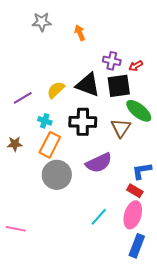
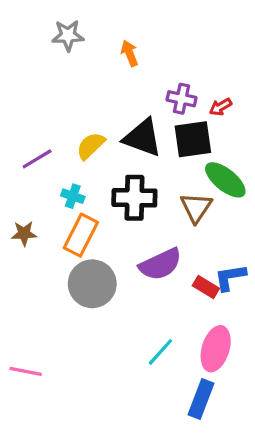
red rectangle: (135, 191) -> (206, 287), moved
blue rectangle: (137, 246) -> (201, 399), moved

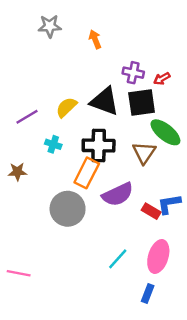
orange rectangle: (81, 235) -> (87, 173), moved
blue rectangle: (201, 399) -> (148, 294), size x0.7

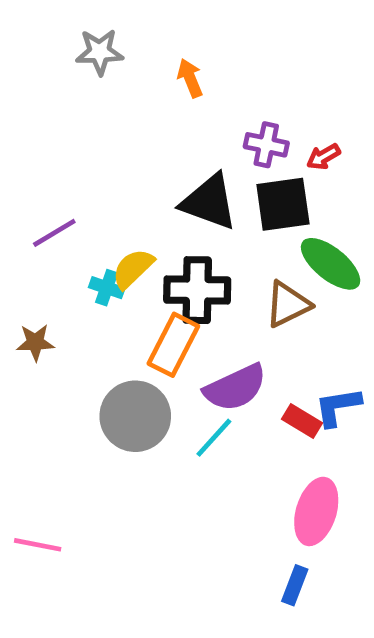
yellow semicircle: (66, 107) -> (133, 269), moved
brown triangle: (144, 153) -> (288, 304), turned 30
cyan line: (118, 259) -> (214, 438), moved

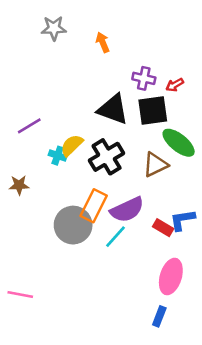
black cross: (197, 290) -> (107, 157), turned -32
orange rectangle: (173, 345) -> (94, 206), moved

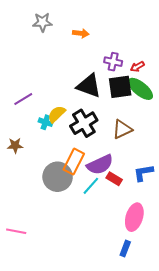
orange arrow: (103, 42) -> (81, 33), turned 119
green ellipse: (179, 143) -> (140, 89), moved
red rectangle: (163, 228) -> (114, 179), moved

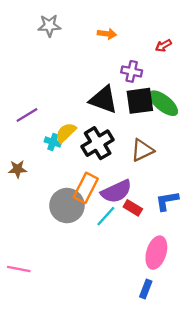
orange arrow: (81, 33) -> (107, 34), moved
red arrow: (137, 67) -> (163, 46), moved

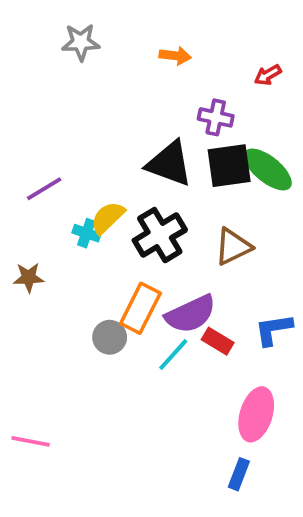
gray circle: (67, 206) -> (110, 337), size x0.6

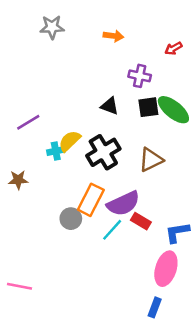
black triangle: (169, 164) -> (110, 106), size x0.6
black square: (229, 166) -> (148, 107), size x0.7
cyan cross: (86, 233) -> (56, 151), turned -30
blue L-shape: (274, 330) -> (177, 232), moved

